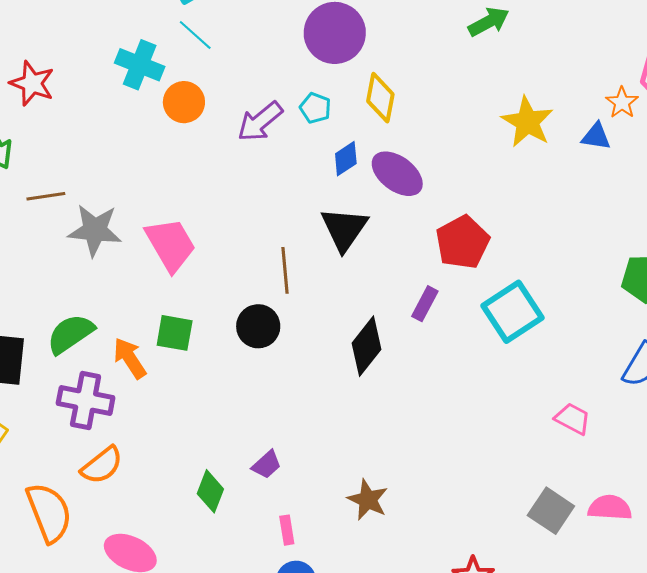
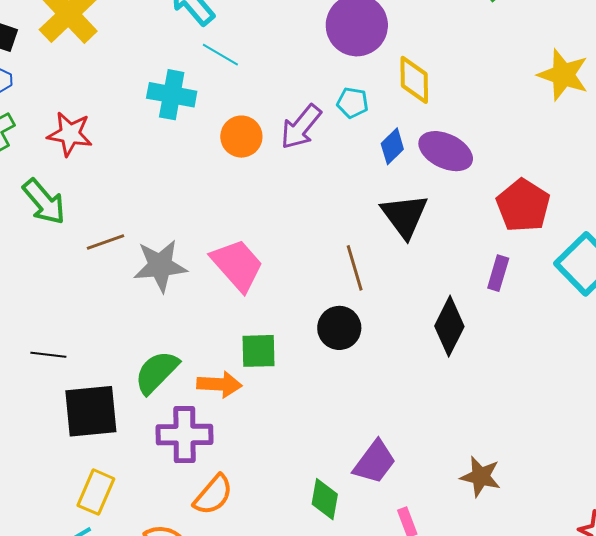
orange circle: (184, 102) -> (241, 137), moved
orange arrow: (130, 358) -> (219, 384), turned 138
purple trapezoid: (267, 465) -> (375, 462), size x1.5

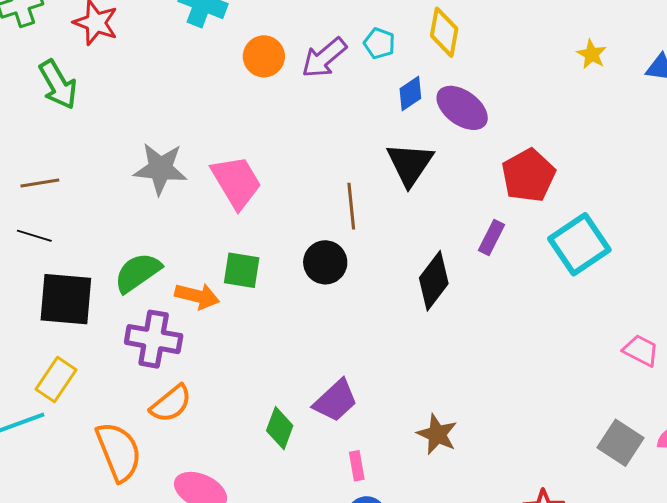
yellow star: (563, 75) -> (592, 54), size x0.6
brown line: (106, 242) -> (40, 183), moved

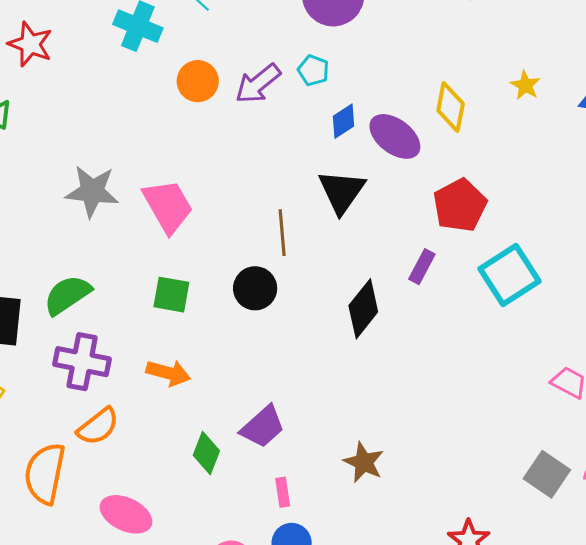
yellow diamond: (444, 32) -> (451, 107), moved
orange arrow: (197, 296) -> (168, 373), moved
orange semicircle: (119, 452) -> (45, 474), turned -148

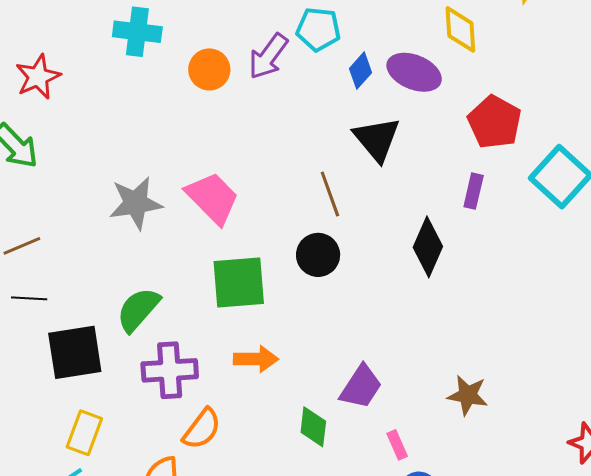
red star: (30, 44) -> (38, 77), turned -30
cyan pentagon: (313, 70) -> (318, 29), size x1.4
green square: (171, 295) -> (239, 282), size x1.5

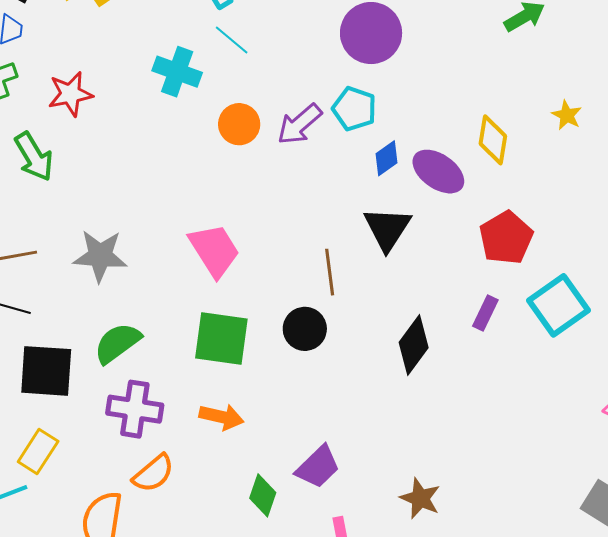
purple rectangle: (474, 191) -> (485, 313), moved
gray star: (136, 203) -> (100, 256), moved

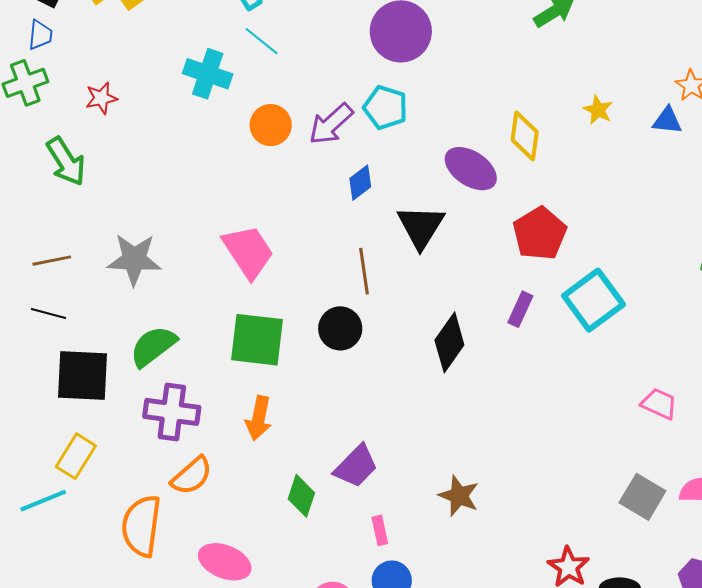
red star: (70, 94) -> (101, 98), size x0.7
blue diamond: (386, 158) -> (360, 183), moved
orange arrow: (221, 417) -> (259, 418), turned 90

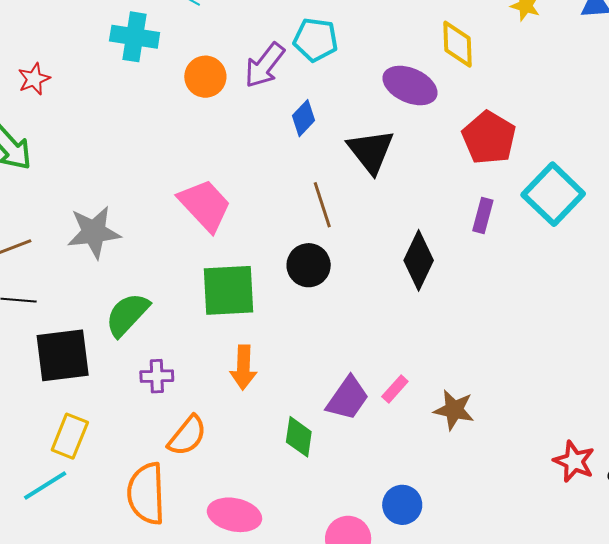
purple cross: (172, 412) -> (157, 376), size x0.6
pink rectangle: (380, 530) -> (395, 389), moved, turned 64

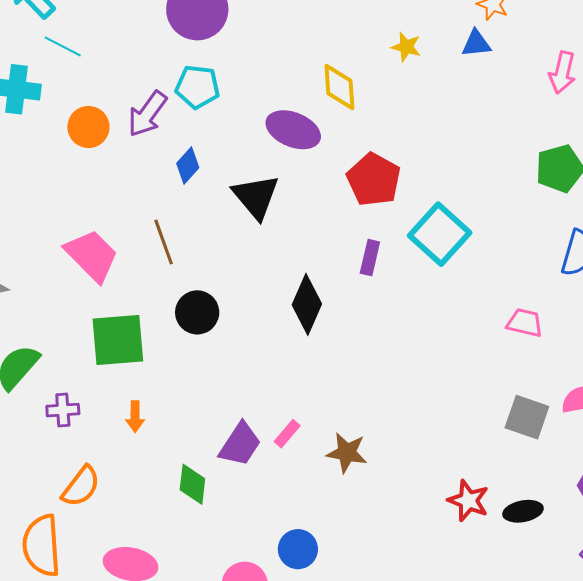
brown line: (322, 205) -> (164, 242), moved
orange arrow: (243, 367) -> (135, 417), size x0.7
purple cross: (157, 376) -> (63, 410), moved

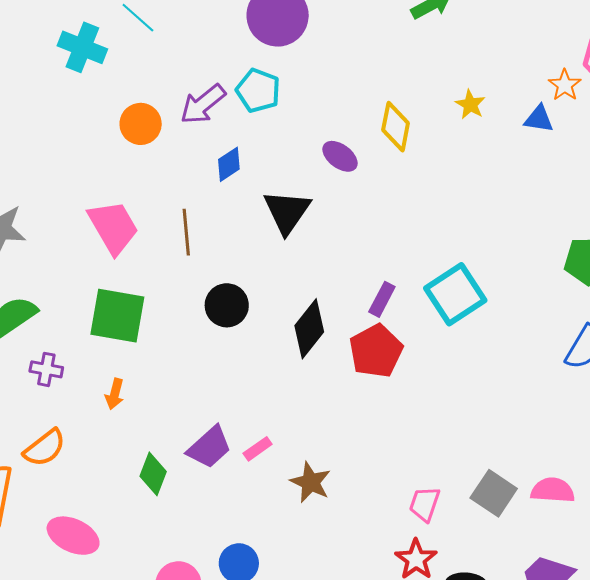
orange circle: (88, 127) -> (141, 124), moved
purple ellipse: (293, 130) -> (340, 156), size x0.7
red pentagon: (374, 180) -> (376, 351), moved
black circle: (197, 312) -> (227, 305), moved
pink trapezoid: (525, 323) -> (425, 504), moved, turned -99

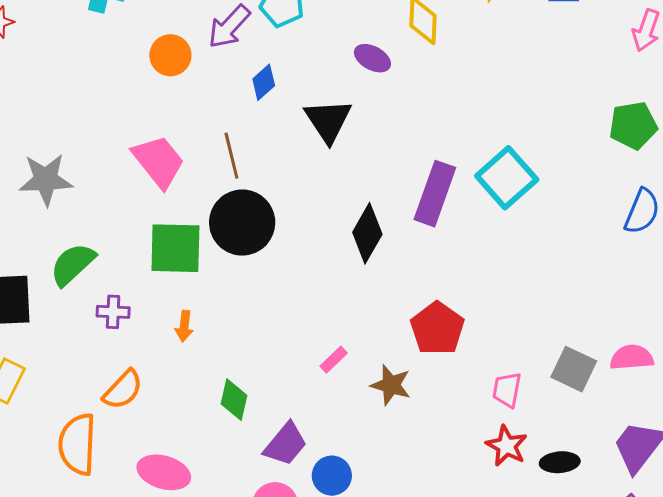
purple rectangle: (382, 299) -> (435, 194), size x1.8
black circle: (227, 305) -> (242, 223), moved, size x1.5
red pentagon: (376, 351) -> (437, 328), moved
purple trapezoid: (209, 447) -> (285, 444), moved

